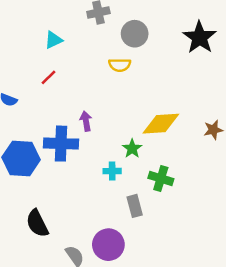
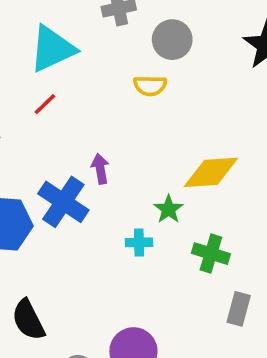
cyan triangle: (53, 40) -> (52, 49), size x1.8
blue cross: (61, 144) -> (63, 202), turned 32
gray rectangle: (135, 206) -> (239, 309), moved, turned 30

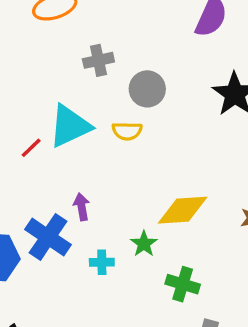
cyan triangle: (52, 49) -> (70, 126), moved
cyan cross: (139, 242) -> (102, 262), moved

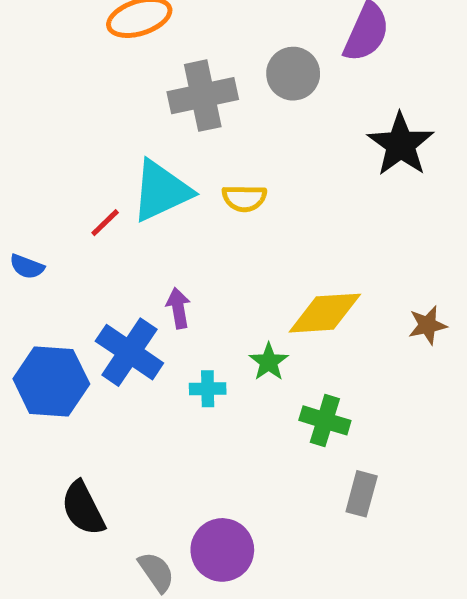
gray cross: (98, 60) -> (203, 96), size x1.5
gray circle: (147, 89) -> (293, 74), moved

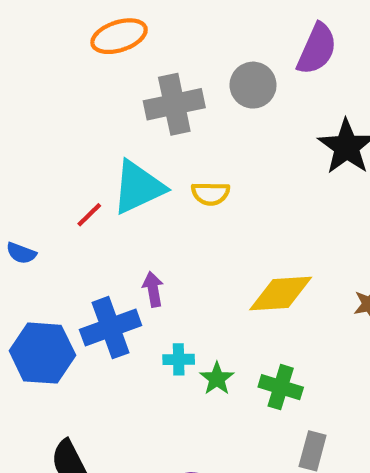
blue cross: (129, 352) -> (111, 328), turned 36
green star: (269, 362) -> (217, 379), moved

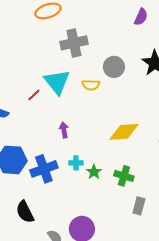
purple semicircle: (317, 49) -> (141, 17), size x0.7
gray circle: (253, 85) -> (114, 67), moved
cyan triangle: (138, 187) -> (57, 82), turned -44
blue cross: (111, 328) -> (44, 169), moved

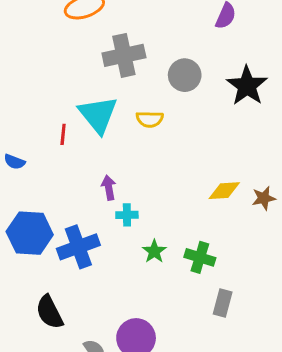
gray circle: (114, 67) -> (185, 75), moved
red line: (34, 95) -> (63, 134), turned -40
yellow diamond: (124, 132) -> (224, 191), moved, size x0.7
cyan cross: (76, 163) -> (127, 215), moved

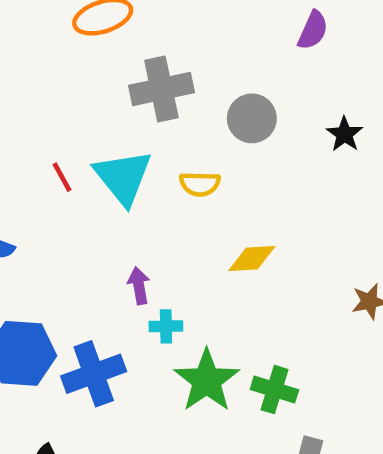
black star: (247, 86) -> (345, 134), size x0.6
red line: (63, 134) -> (62, 177), moved, turned -35
yellow diamond: (224, 191) -> (252, 259), moved
green star: (154, 251) -> (207, 381), size x1.8

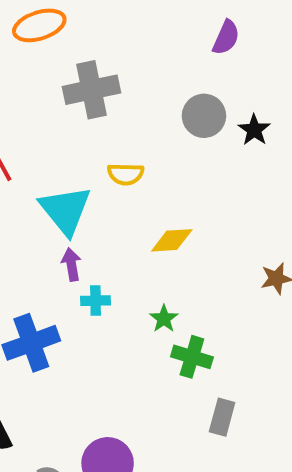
gray circle: (252, 118) -> (204, 116), moved
cyan triangle: (123, 177) -> (65, 210), moved
green star: (207, 381) -> (164, 319), moved, size x0.5

